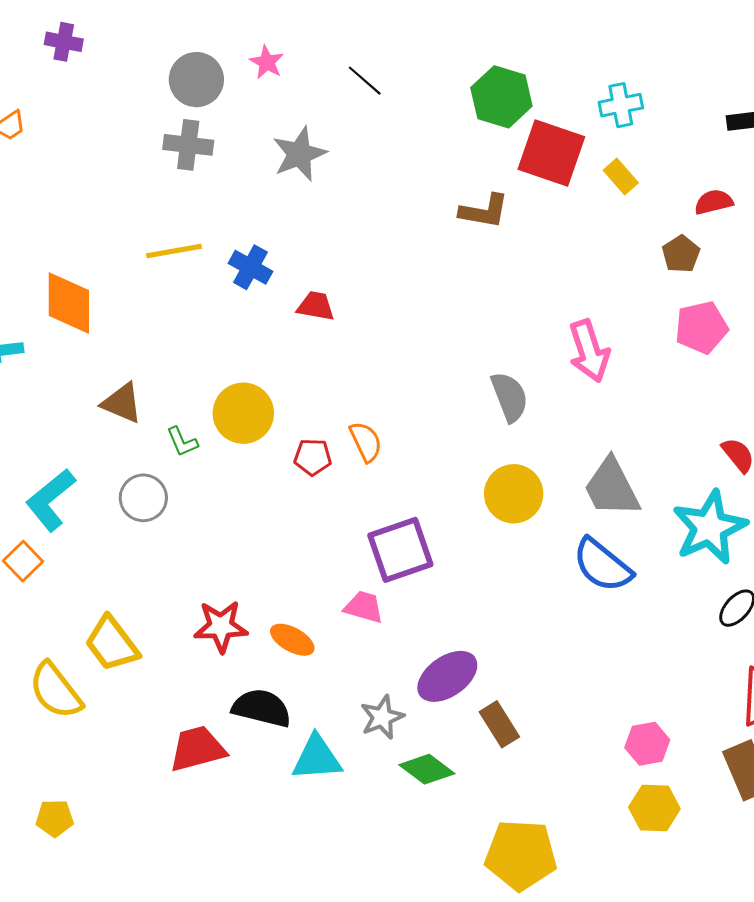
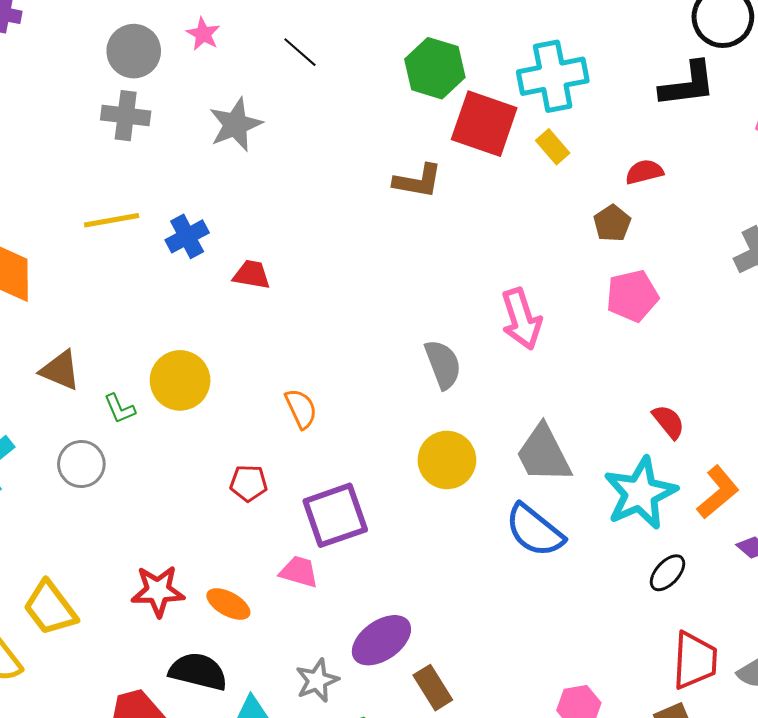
cyan cross: (621, 105) -> (553, 76), size x1.6
blue cross: (250, 267) -> (187, 236), turned 33
red pentagon: (313, 457) -> (249, 483), moved

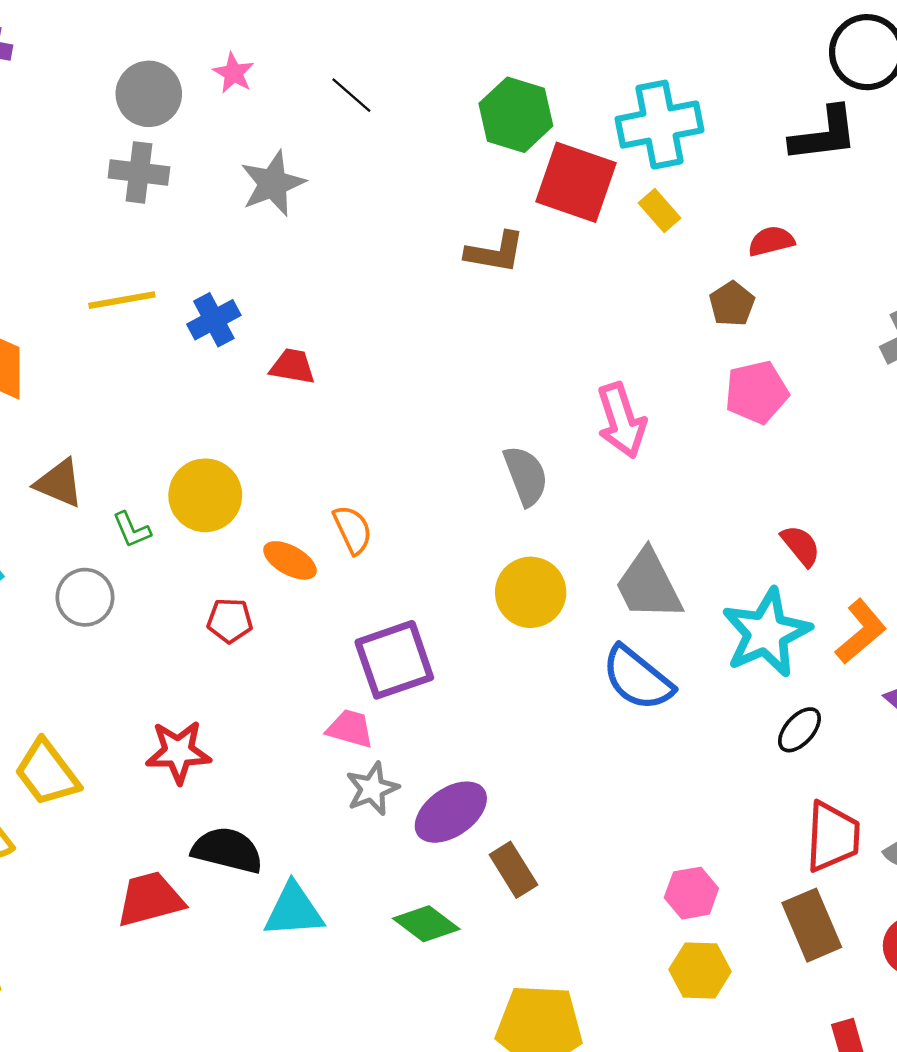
red pentagon: (249, 483) -> (230, 621), moved
orange ellipse: (228, 604) -> (290, 560), moved
gray star: (317, 681) -> (372, 789), moved

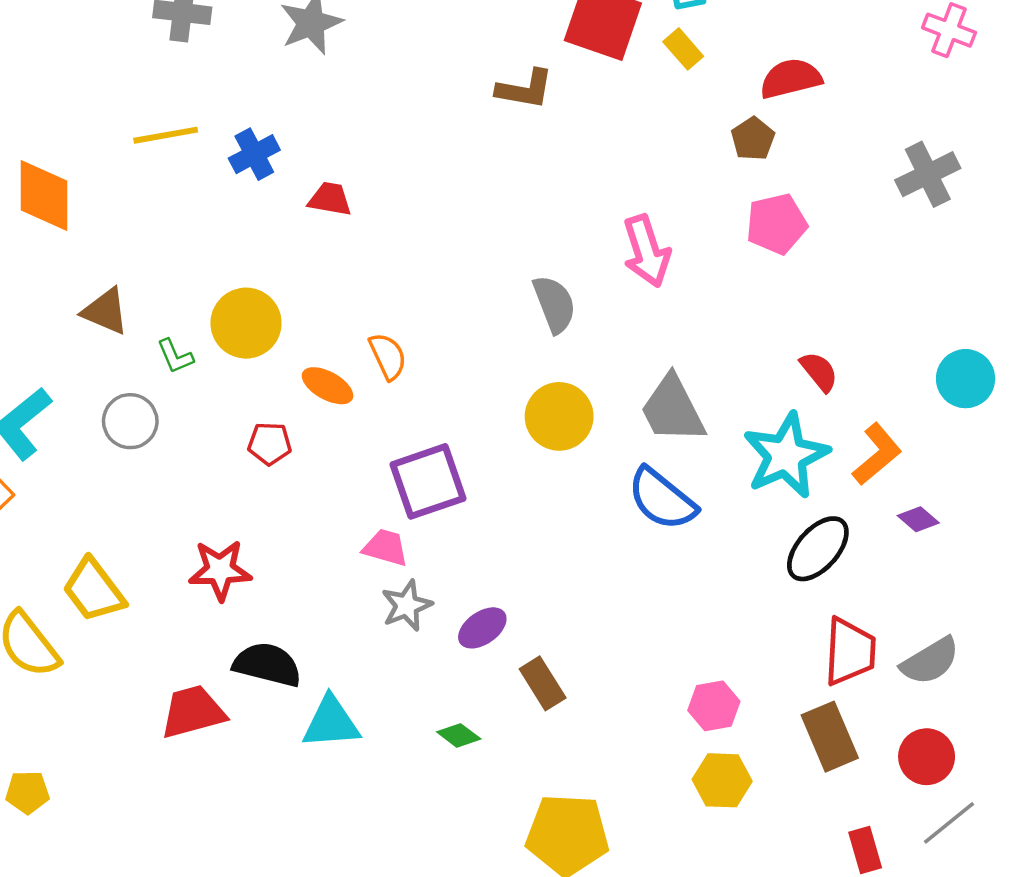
red semicircle: (771, 241) -> (791, 79), size x1.4
black ellipse: (799, 730) -> (818, 549), size x1.5
purple ellipse: (451, 812) -> (482, 628), size x0.7
green diamond: (426, 924) -> (459, 735), size x0.7

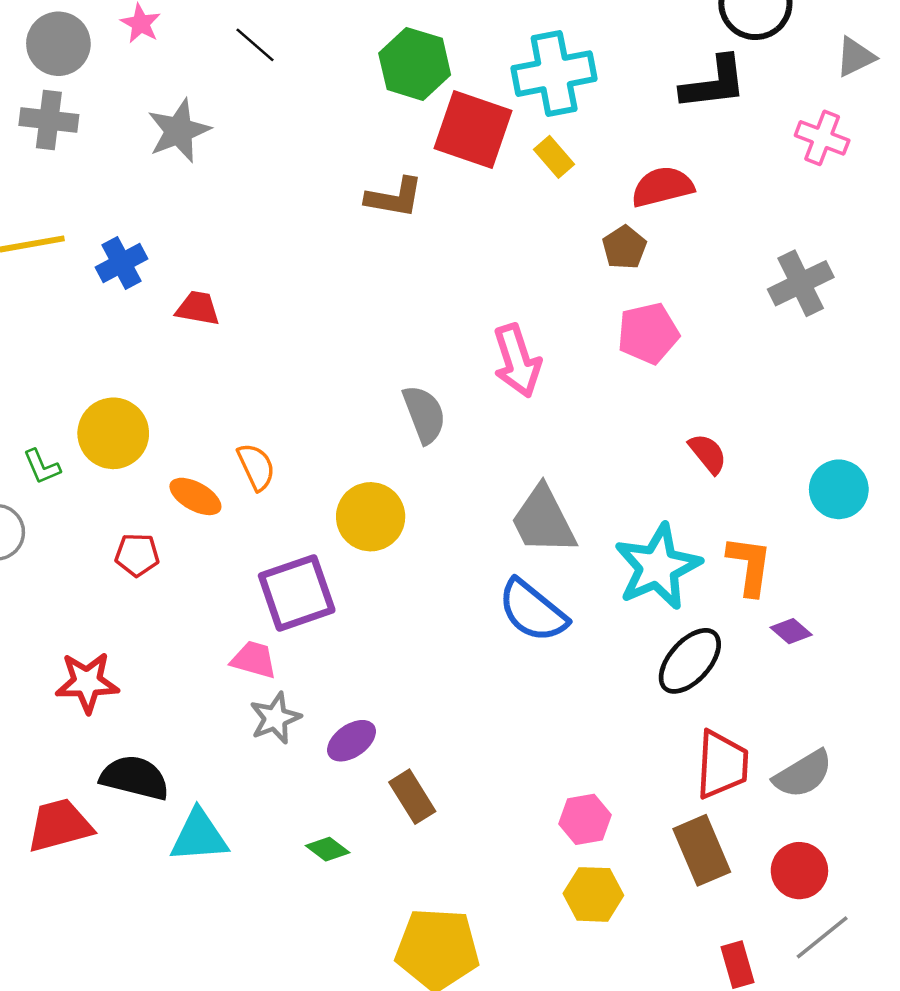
red semicircle: (819, 372) -> (708, 454), moved
yellow circle: (559, 416) -> (371, 517), moved
orange L-shape: (877, 454) -> (749, 566), turned -42

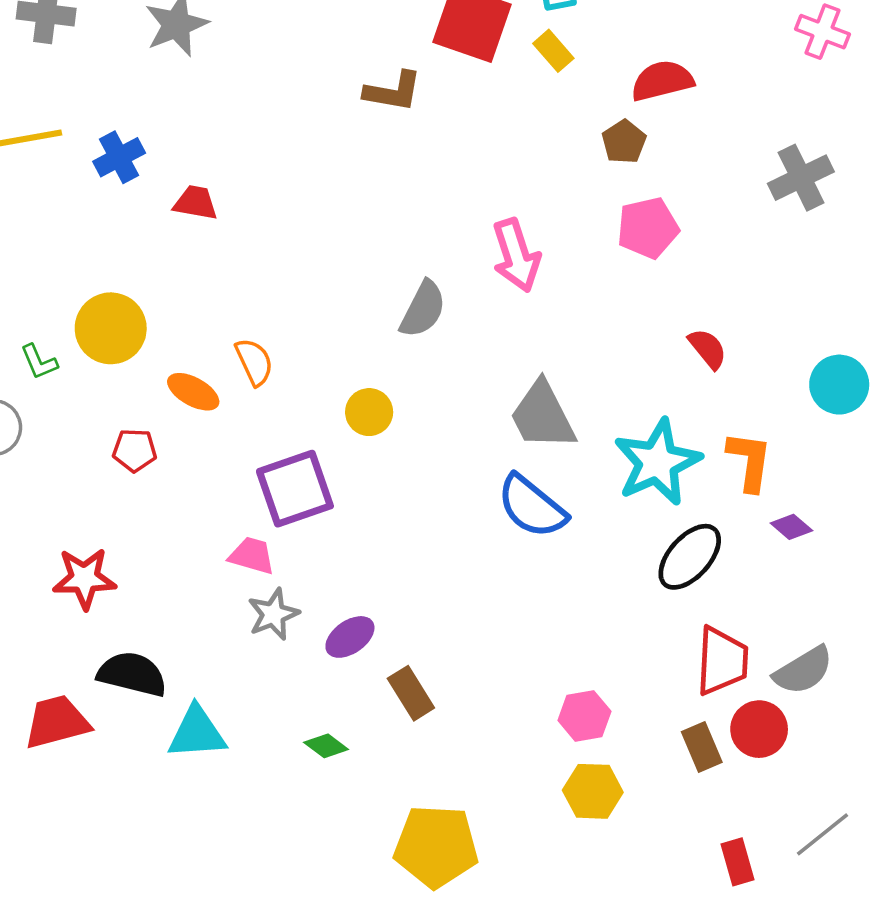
gray semicircle: (424, 414) -> (423, 309), turned 48
yellow circle: (371, 517) -> (369, 412), size x0.7
brown rectangle: (702, 850) -> (702, 747), size x0.7
red circle: (799, 871) -> (759, 729), moved

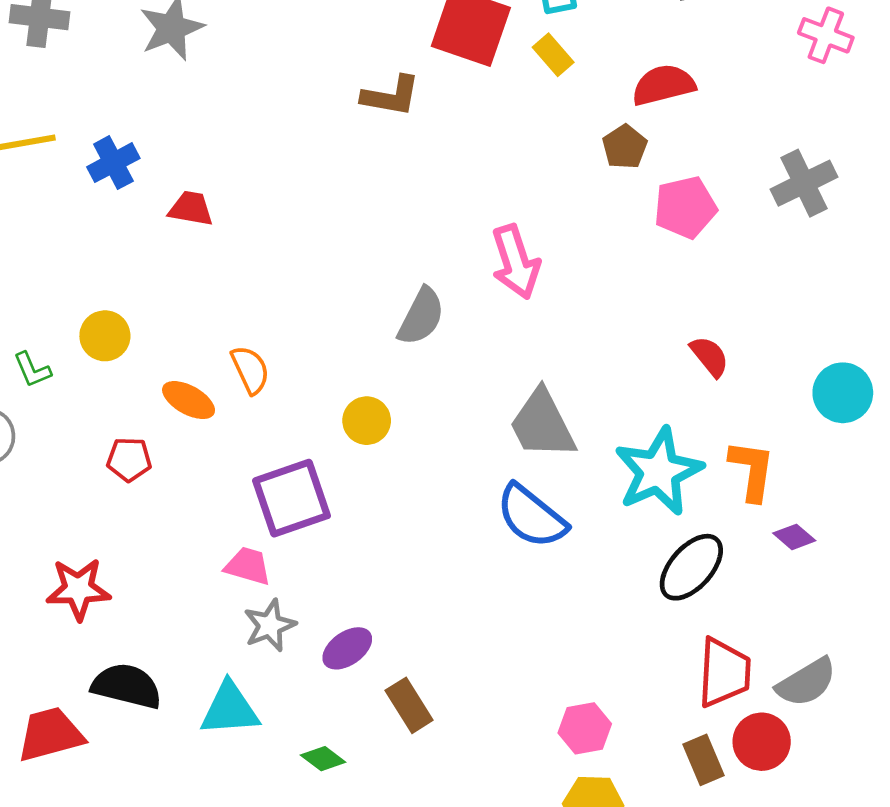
pink pentagon: (648, 228) -> (685, 207), moved
yellow circle: (111, 328) -> (105, 336), size x0.7
cyan triangle: (197, 733) -> (230, 709), moved

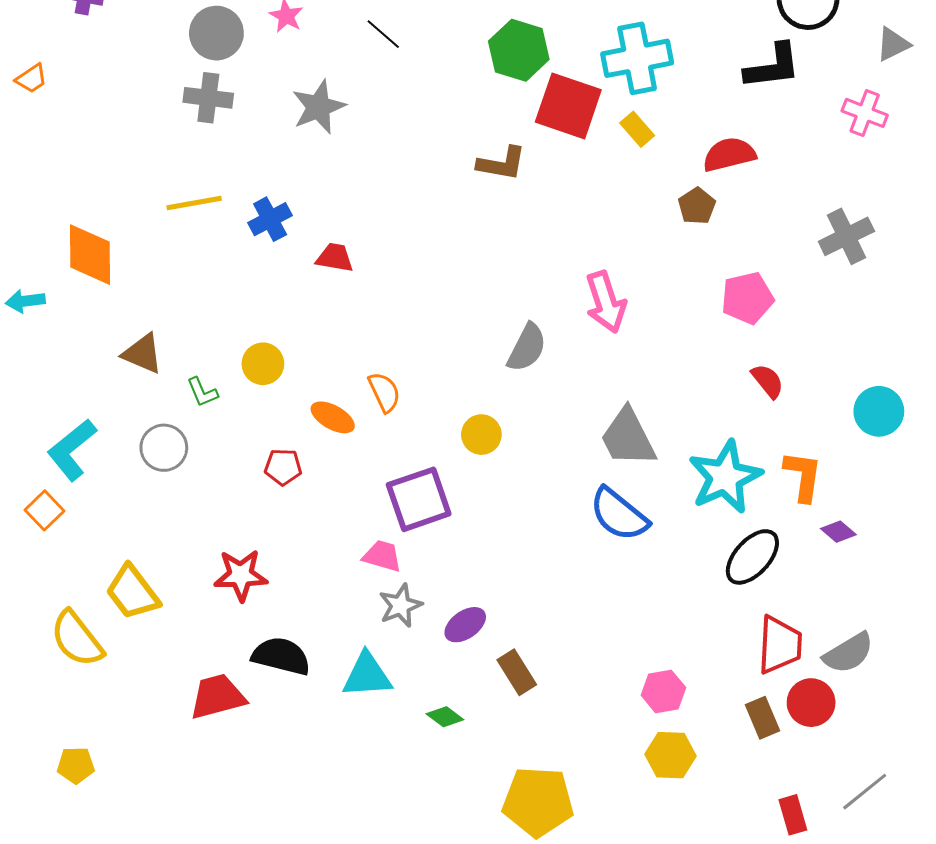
pink pentagon: (685, 207) -> (747, 298), moved

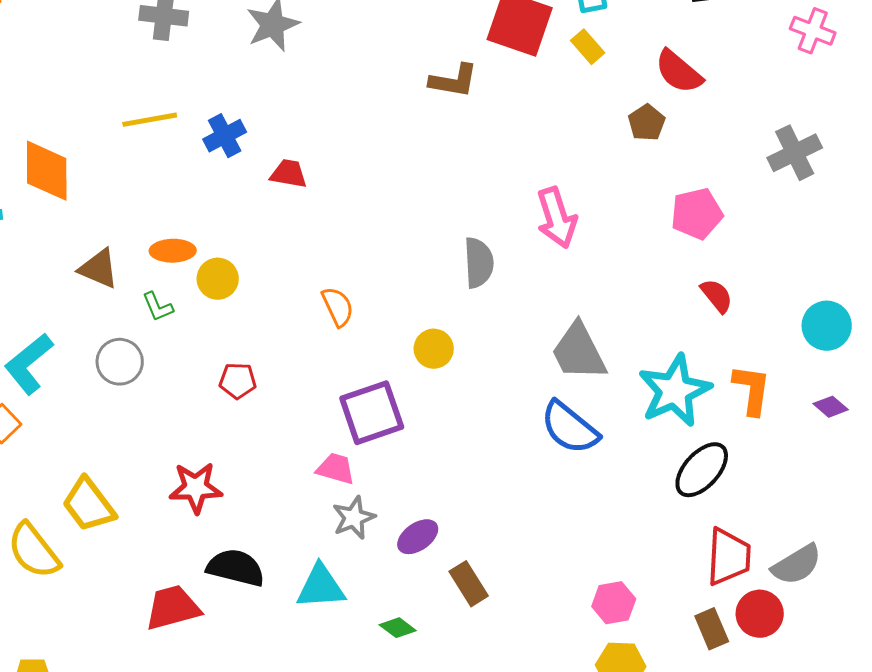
red semicircle: (729, 154) -> (679, 72), turned -126
gray semicircle: (527, 348) -> (479, 263), turned -30
orange ellipse: (333, 417) -> (173, 251), moved, turned -30
purple diamond: (838, 532) -> (831, 407), moved

